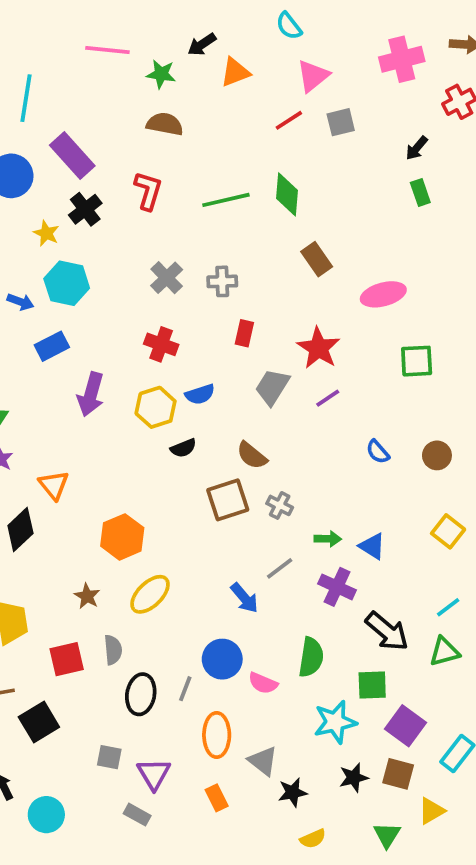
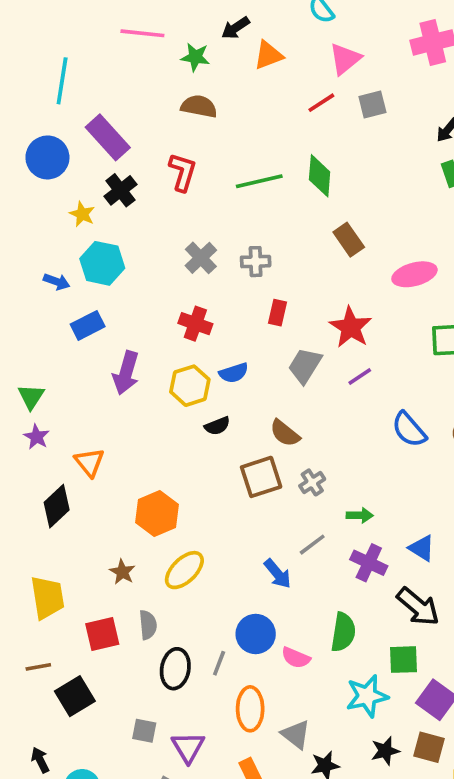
blue semicircle: (378, 452) -> (409, 430), size x1.5
gray cross: (280, 505) -> (312, 482), turned 30
blue triangle: (372, 546) -> (422, 548), moved

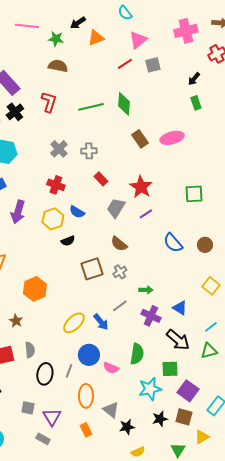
pink ellipse: (414, 274) -> (172, 138), moved
red rectangle: (278, 313) -> (101, 179), turned -56
blue semicircle: (234, 373) -> (77, 212), turned 49
brown semicircle: (285, 433) -> (119, 244), moved
yellow ellipse: (184, 570) -> (74, 323), moved

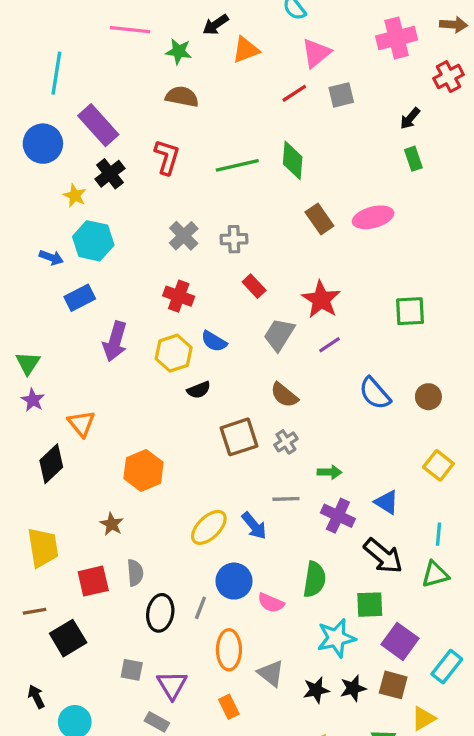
gray line: (120, 306) -> (286, 499), turned 35
cyan line: (211, 327) -> (438, 534), turned -48
black star: (127, 427) -> (316, 690), moved

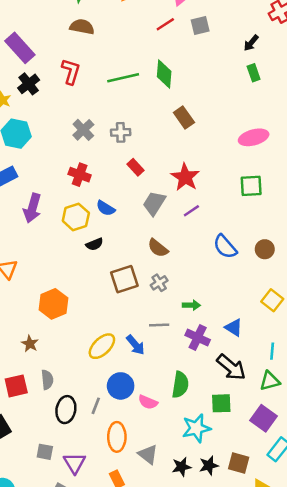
pink ellipse: (373, 217) -> (254, 137), moved
purple square: (400, 641) -> (264, 418), moved

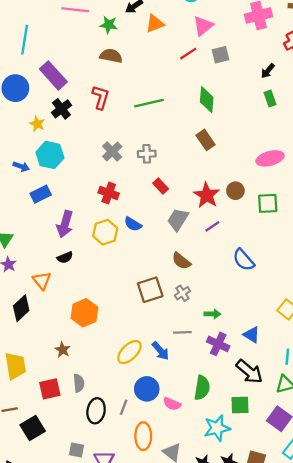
green diamond: (164, 74) -> (207, 100), moved
black semicircle: (94, 244) -> (65, 258), moved
brown circle: (265, 249) -> (235, 191), moved

